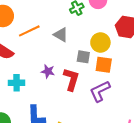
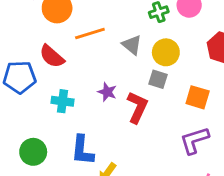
yellow circle: (100, 42) -> (166, 52), moved
orange square: (104, 65) -> (198, 97), moved
purple L-shape: (100, 91) -> (194, 140), moved

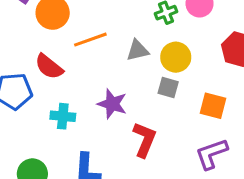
gray triangle: (132, 45) -> (138, 50), turned -50
purple star: (107, 92) -> (112, 104), size x1.4
red L-shape: (137, 107) -> (144, 140), moved

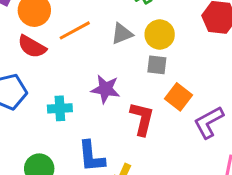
red semicircle: (49, 67) -> (32, 47), moved
orange square: (213, 106) -> (178, 97), moved, turned 32

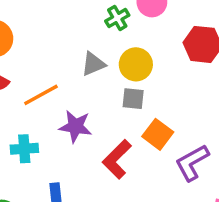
orange line: (75, 30) -> (41, 95), moved
red L-shape: (142, 119) -> (117, 159), turned -148

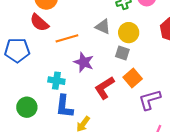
gray triangle: (93, 64) -> (103, 27), turned 35
cyan cross: (24, 149) -> (56, 81), moved

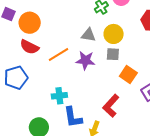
purple star: (84, 62) -> (85, 60), moved
red L-shape: (104, 88) -> (111, 106), moved

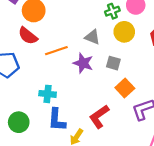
yellow circle: (114, 34) -> (124, 32), moved

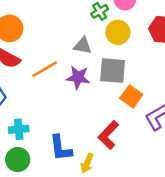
gray square: (113, 63) -> (113, 71), size x1.6
cyan cross: (48, 94) -> (19, 129), moved

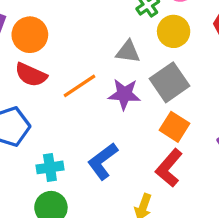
gray square: (113, 71) -> (170, 82), turned -36
orange square: (131, 96) -> (175, 127), moved
blue L-shape: (61, 148) -> (103, 161), moved, turned 64

